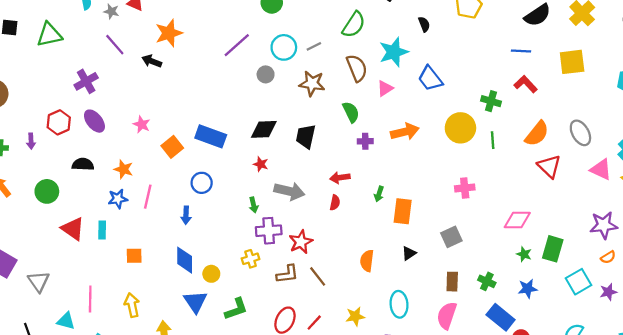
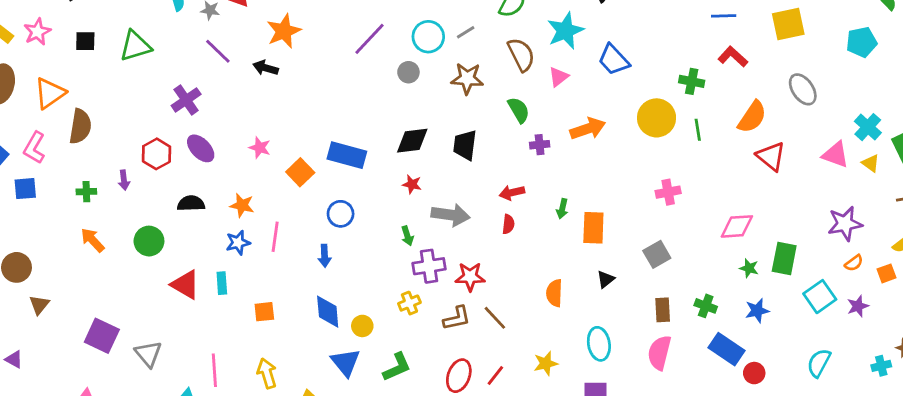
gray ellipse: (580, 133) -> (803, 89), moved
red star: (301, 242) -> (470, 277), turned 30

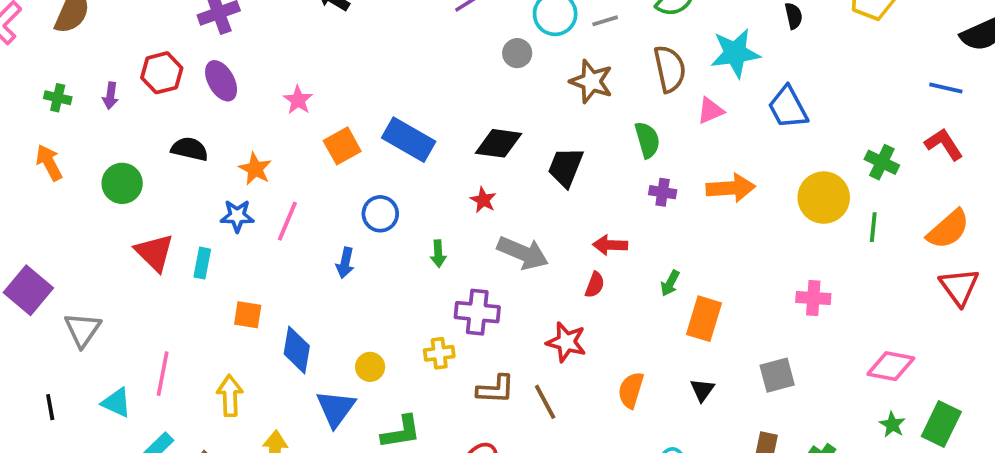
green arrow: (407, 236) -> (438, 254), moved
red star: (470, 277) -> (566, 342), moved
black triangle: (606, 279) -> (702, 390), turned -30
blue diamond: (328, 312) -> (297, 350), moved

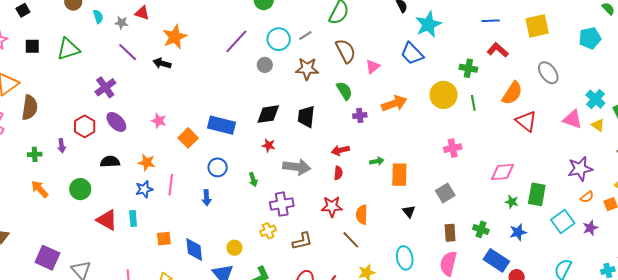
cyan star: (735, 53) -> (428, 24), moved
green arrow: (670, 283) -> (377, 161), turned -112
orange semicircle: (631, 390) -> (362, 215), moved
brown line: (545, 402) -> (351, 240), moved

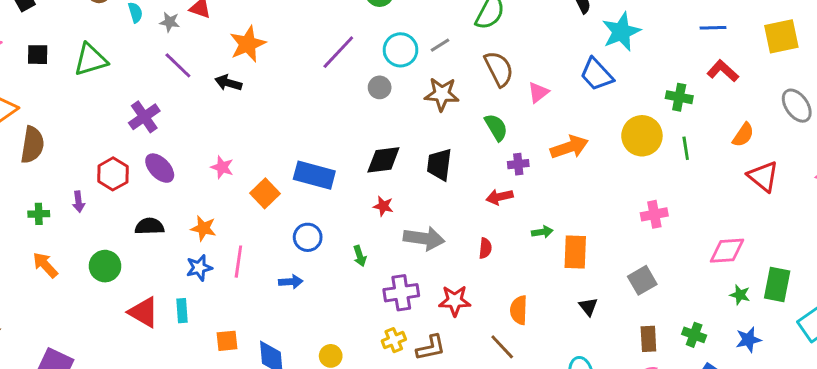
orange semicircle: (512, 93) -> (743, 135), size x0.7
red arrow: (340, 150) -> (500, 197), moved
blue arrow: (207, 198) -> (291, 282), turned -91
red star: (332, 207) -> (455, 301), moved
yellow cross: (268, 231) -> (394, 340), moved

